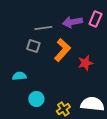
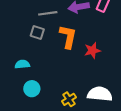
orange L-shape: (62, 50) -> (68, 37), turned -30
cyan circle: (36, 99) -> (32, 89), moved

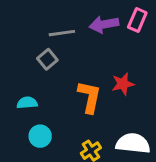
gray square: (37, 32) -> (47, 59), turned 32
orange L-shape: (68, 37) -> (89, 97), moved

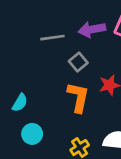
gray square: (47, 59) -> (78, 62), moved
cyan semicircle: (27, 103) -> (20, 103), turned 126

